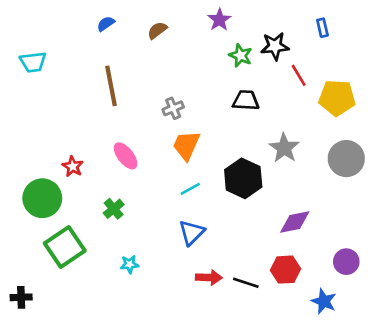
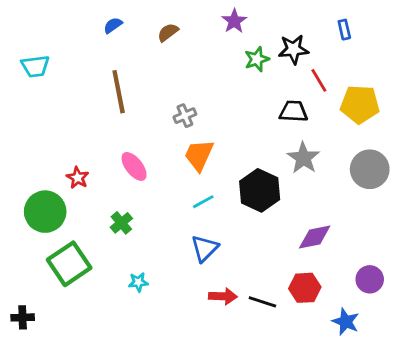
green star: (241, 55) -> (257, 59), turned 30
black trapezoid: (246, 100) -> (294, 111), moved

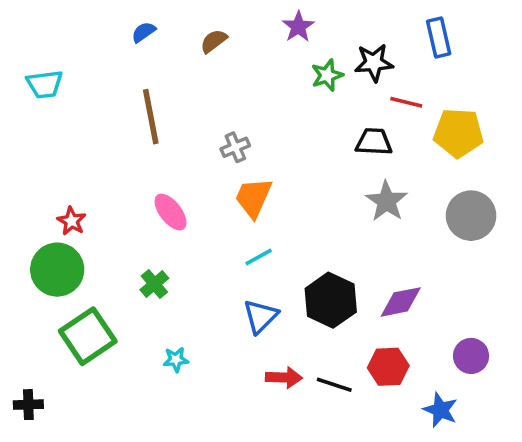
blue rectangle: (344, 30) -> (439, 37), size x1.5
red line: (319, 80) -> (406, 102), turned -45
red star: (78, 178) -> (72, 221), moved
black hexagon: (260, 190) -> (331, 300), moved

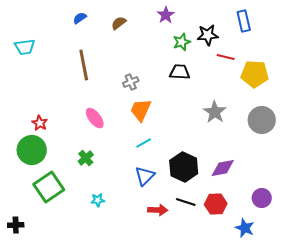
black trapezoid: (374, 142) -> (180, 72), moved
black line: (334, 385) -> (186, 202), moved

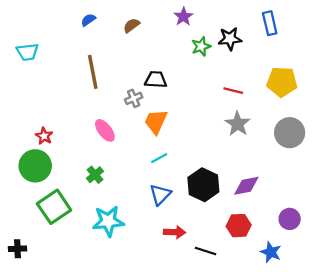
red line: (226, 57) -> (233, 91), moved
black trapezoid: (180, 72) -> (156, 80), moved
gray cross: (131, 82) -> (134, 98), moved
cyan star: (98, 200) -> (108, 221), size x2.0
black line: (186, 202) -> (206, 251), moved

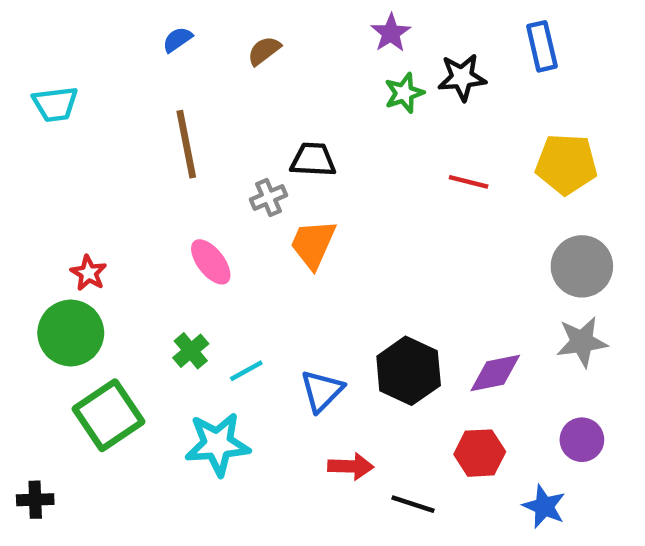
purple star: (183, 17) -> (391, 33), moved
gray star: (238, 124) -> (582, 342), moved, turned 30
cyan line: (159, 158) -> (246, 371), moved

